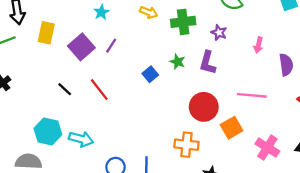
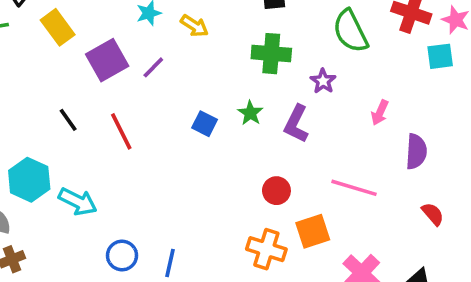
yellow arrow: (149, 12) -> (194, 26), moved
yellow rectangle: (46, 33) -> (58, 27), turned -60
blue square: (150, 74) -> (205, 124), turned -35
red circle: (204, 107) -> (276, 191), size x0.6
orange cross: (186, 145) -> (266, 249), moved

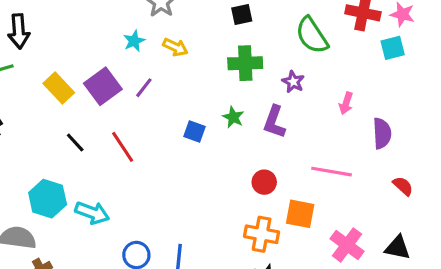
yellow rectangle: (58, 27) -> (59, 88), moved
orange square: (313, 231) -> (300, 214), turned 36

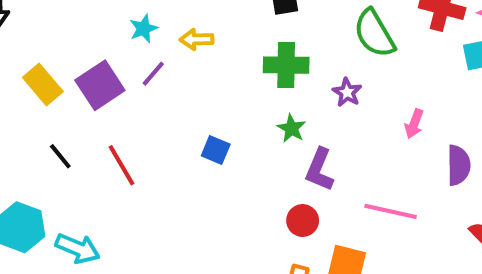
yellow arrow: (175, 47) -> (197, 39), turned 150
purple line: (144, 88) -> (153, 74), moved
green star: (233, 117) -> (291, 128), moved
purple L-shape: (274, 122) -> (320, 170), moved

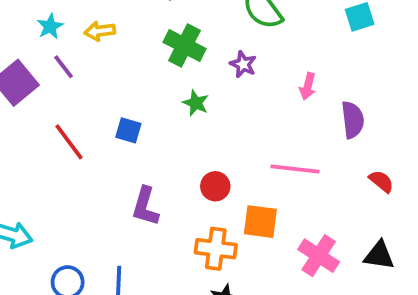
green cross: (286, 65) -> (184, 45), turned 33
purple line: (153, 74) -> (64, 67), turned -72
red line: (121, 165) -> (69, 142), moved
purple L-shape: (320, 170) -> (145, 206), moved

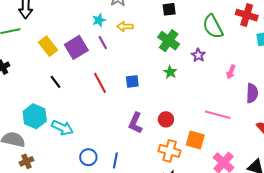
blue square: (128, 130) -> (132, 81), turned -32
red circle: (215, 186) -> (166, 119), moved

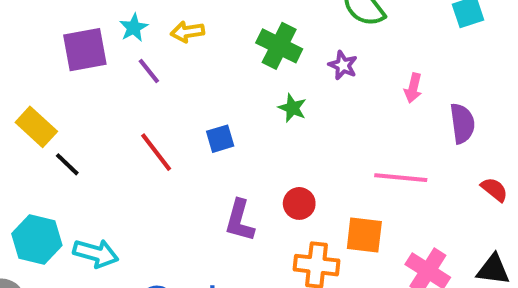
yellow rectangle: (48, 46) -> (36, 127), moved
purple square: (76, 47) -> (85, 50), moved, turned 30

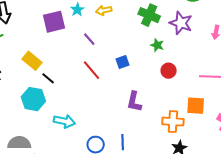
purple star: (343, 65) -> (181, 23), size x1.6
purple line: (149, 71) -> (89, 39), moved
red circle: (299, 203) -> (169, 71), moved
cyan hexagon: (37, 240) -> (33, 99), moved

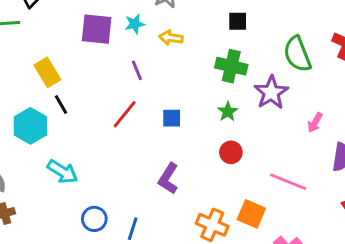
green cross: (149, 15) -> (231, 66), turned -30
red line: (91, 70) -> (125, 114), turned 60

